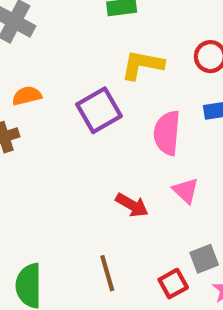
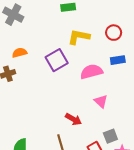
pink semicircle: (167, 133) -> (91, 72), turned 70
red arrow: (132, 205) -> (73, 119), moved

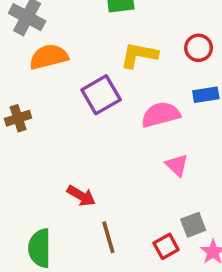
orange semicircle: (20, 53) -> (49, 57), moved, size x1.5
red arrow: (73, 119) -> (81, 196), moved

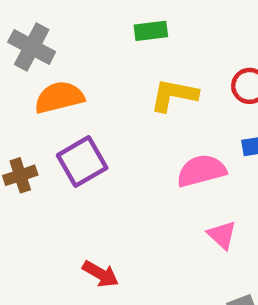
purple square: (101, 95) -> (82, 162), moved

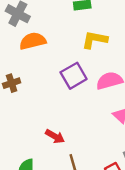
purple square: (82, 162) -> (74, 76), moved

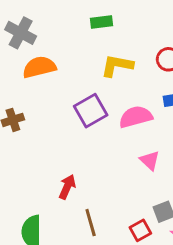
red arrow: (55, 136) -> (67, 187), turned -96

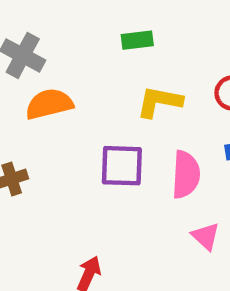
purple square: (91, 111) -> (122, 166), turned 32
pink semicircle: (136, 117) -> (186, 175), turned 108

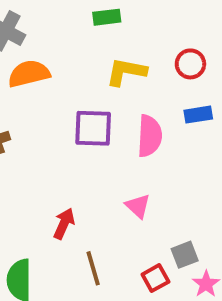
pink triangle: (206, 236) -> (138, 206), moved

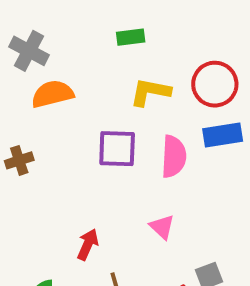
red circle: (190, 64) -> (215, 84), size x1.5
blue rectangle: (198, 115) -> (223, 135), size x1.4

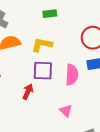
yellow L-shape: (150, 92) -> (42, 45), moved
red arrow: (88, 245) -> (28, 92), moved

